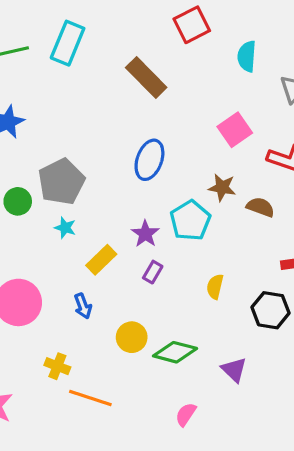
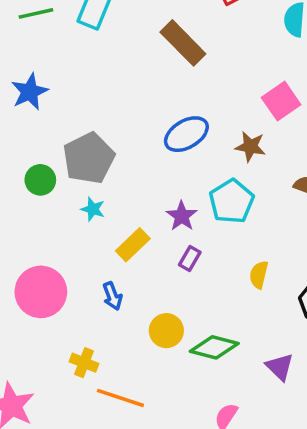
blue ellipse: (149, 160) -> (186, 134), turned 39
brown star: (222, 188) -> (250, 147), moved

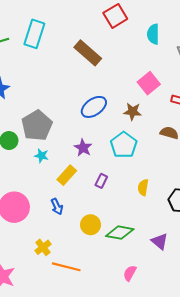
purple star: (182, 216) -> (83, 148), moved
yellow cross: (84, 363) -> (43, 247), turned 35

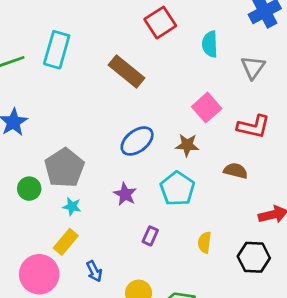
yellow rectangle: (67, 175) -> (66, 242), moved

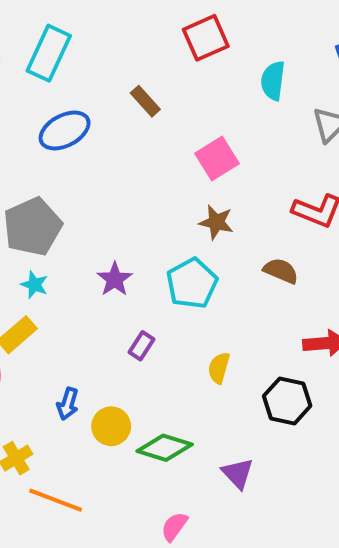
brown rectangle: (127, 72) -> (145, 101), size x0.6
pink square: (207, 108) -> (217, 158), moved
blue ellipse: (137, 141) -> (65, 131), moved
blue arrow: (94, 271) -> (68, 404), moved, turned 35

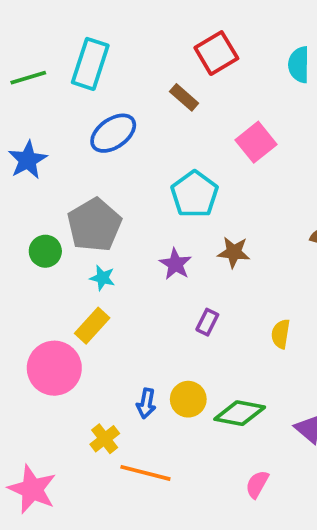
red square: (206, 38) -> (216, 53), moved
brown star: (216, 222) -> (234, 252), moved
cyan pentagon: (192, 283) -> (195, 194), moved
blue arrow: (68, 404) -> (146, 403), moved

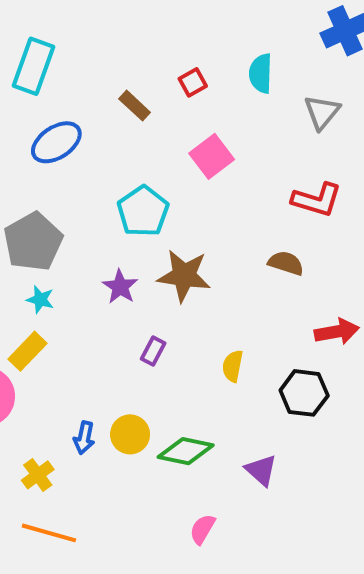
red square: (216, 53) -> (193, 82), moved, size x0.6
brown star: (234, 252) -> (184, 276), size x1.5
orange line: (145, 473) -> (49, 533), moved

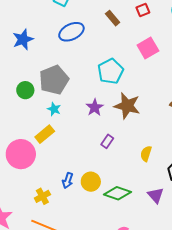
purple triangle: (261, 470) -> (156, 195), moved

